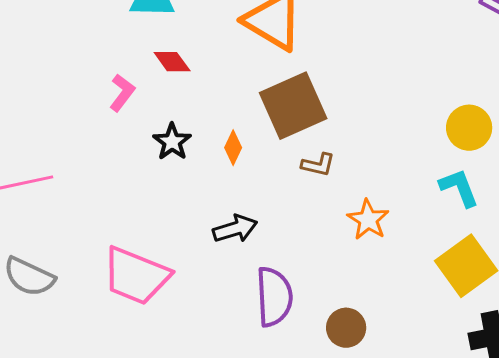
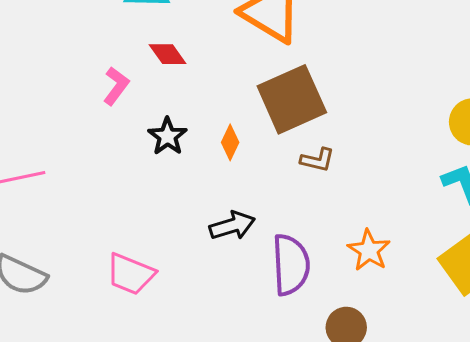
orange star: (368, 220) -> (369, 250), moved
pink trapezoid: (136, 276) -> (130, 274), size x0.7
purple semicircle: (274, 297) -> (291, 265), moved

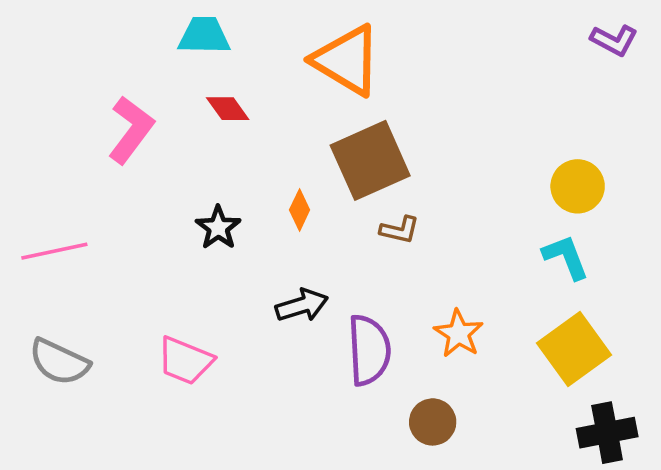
pink L-shape: (116, 86) -> (131, 130), moved, size x1.5
black star: (167, 136) -> (218, 228), moved

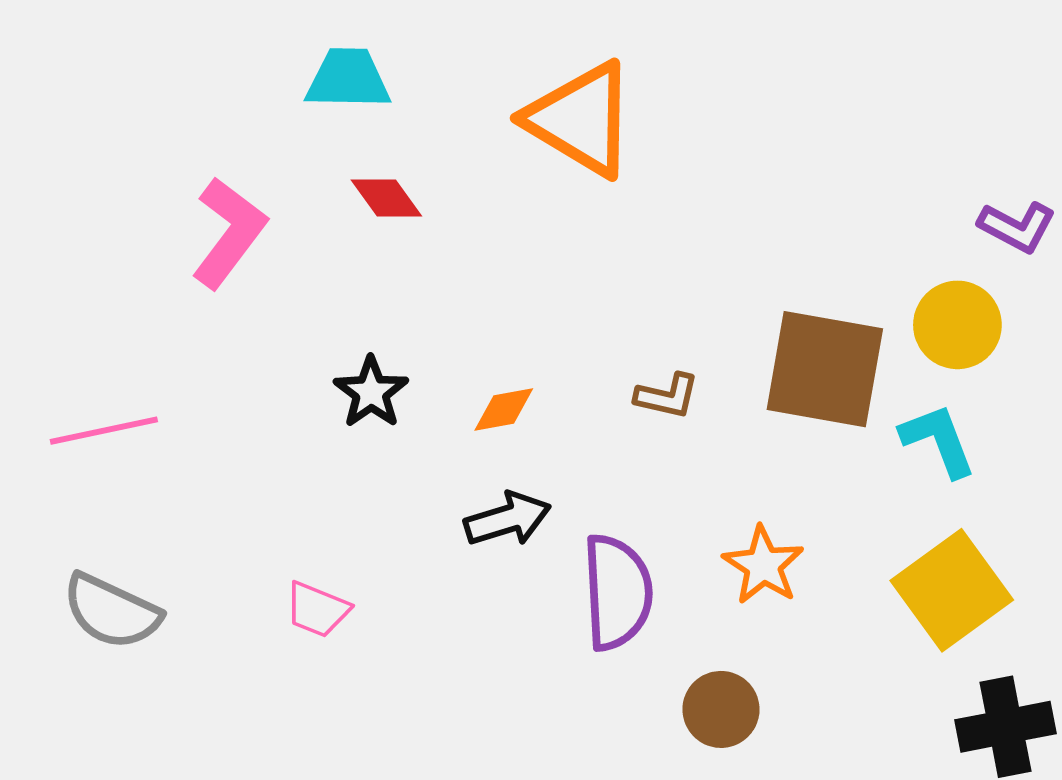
purple L-shape: (614, 40) -> (1017, 227), moved
brown square: (370, 160) -> (825, 369), moved, turned 34
orange diamond: (300, 210) -> (504, 410), moved, turned 54
pink trapezoid: (185, 361) -> (317, 609), size x0.7

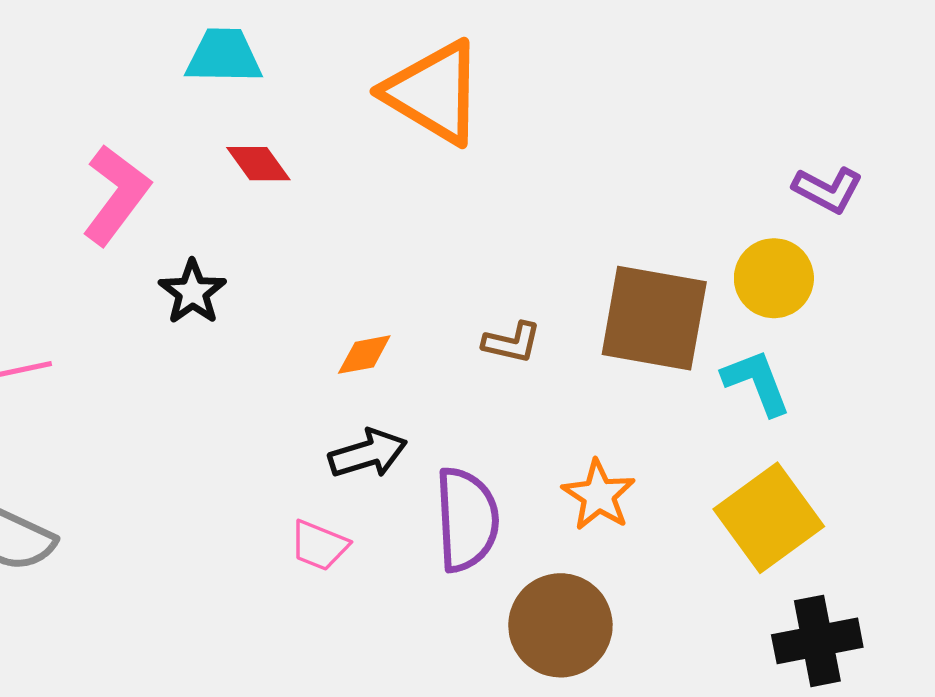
black star: (371, 392) -> (192, 292), moved
pink trapezoid: (317, 609) -> (319, 545), moved
brown circle: (721, 709) -> (560, 625), size x1.5

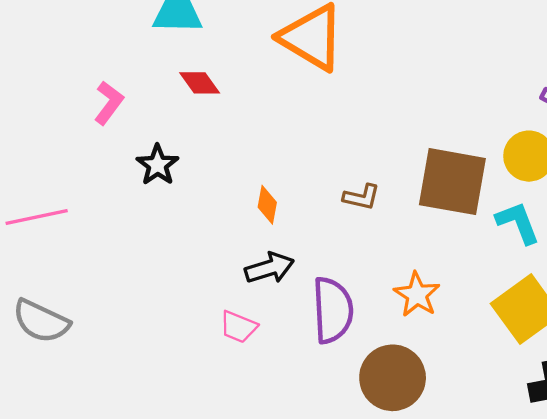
pink L-shape: (116, 195) -> (109, 103), size x0.7
orange diamond: (364, 355) -> (267, 205), turned -69

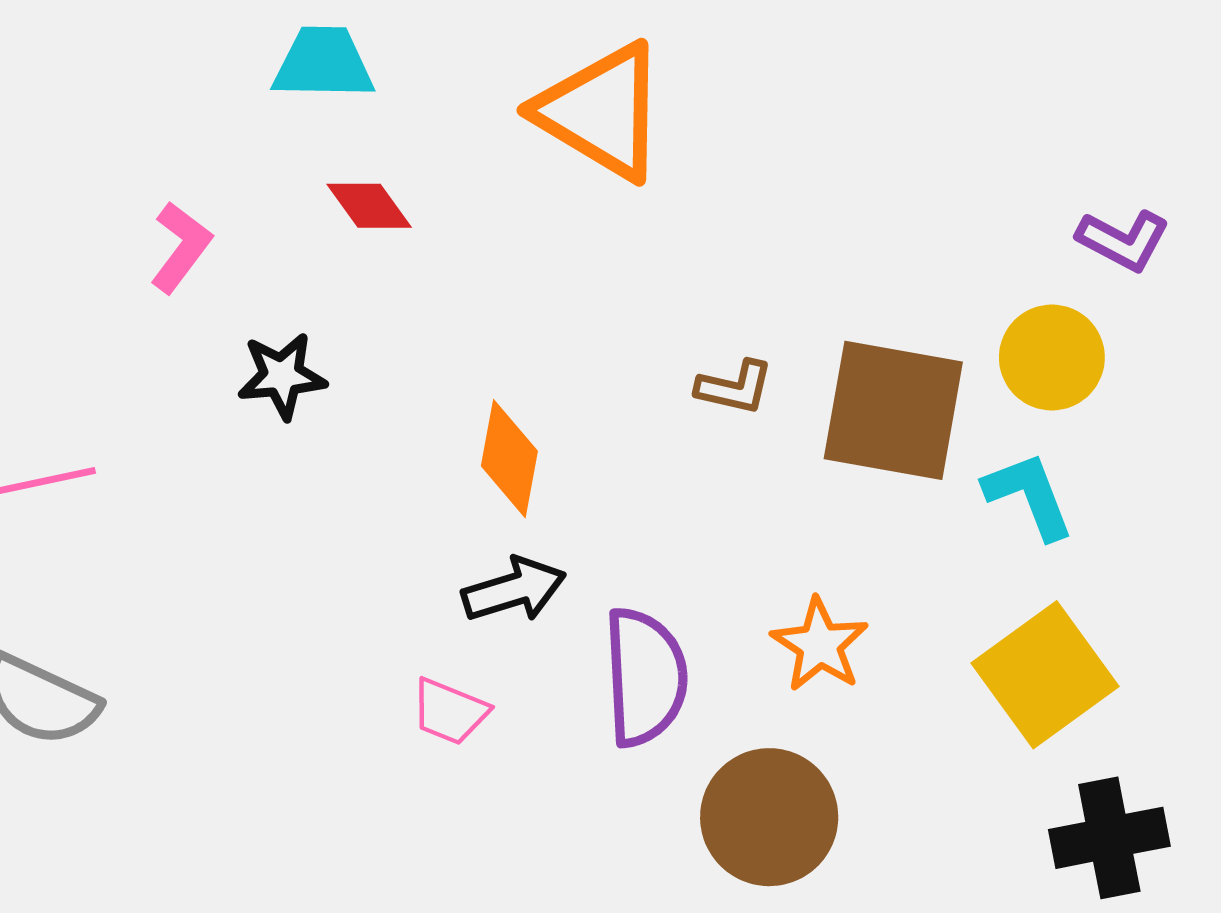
black star: (157, 165) -> (282, 376), turned 30
brown L-shape: (361, 197) -> (735, 387), moved
orange diamond: (267, 205) -> (509, 459), size x1.4

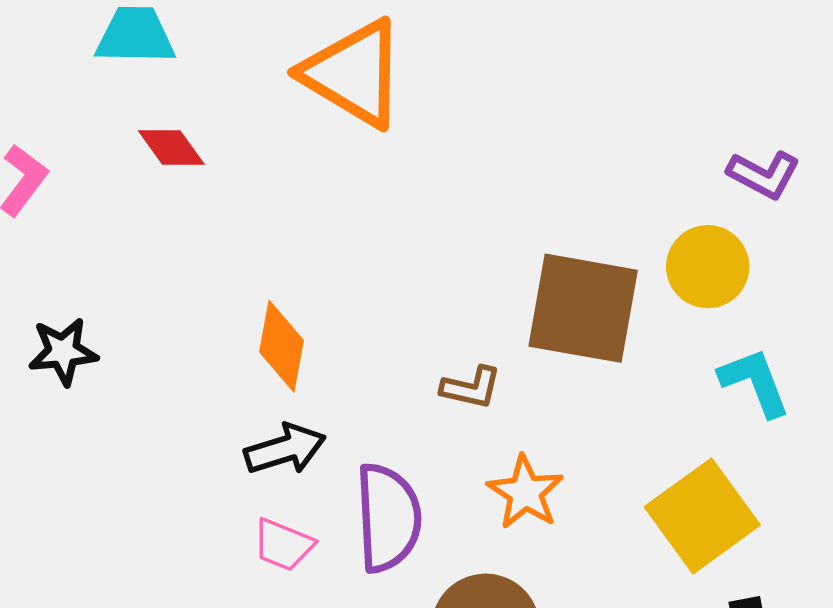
black star: (282, 376) -> (63, 352), moved
brown L-shape: (735, 387) -> (471, 388), moved
cyan L-shape: (1029, 495) -> (755, 382), moved
pink trapezoid: (450, 711) -> (283, 545), moved

